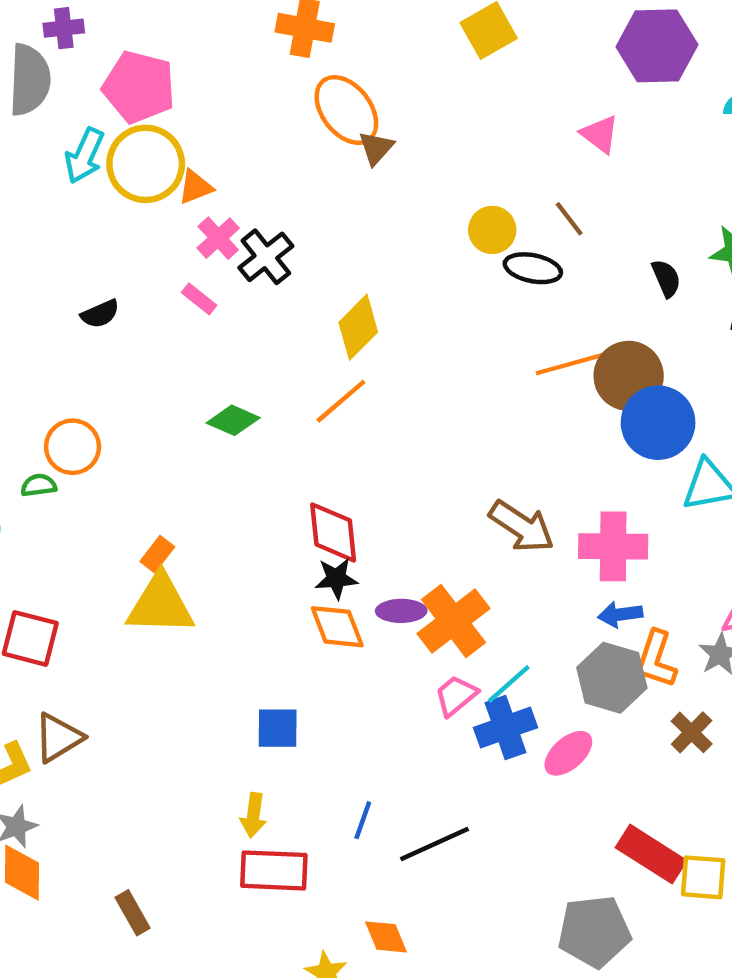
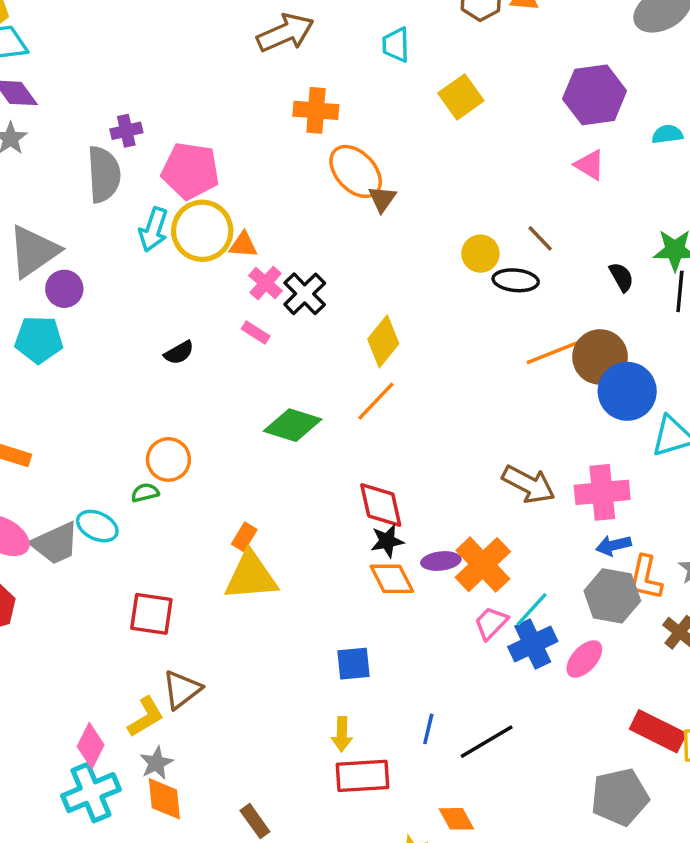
pink triangle: (600, 134) -> (590, 165), moved
orange triangle: (195, 187) -> (243, 245), turned 32
green diamond: (233, 420) -> (293, 425), size x1.4

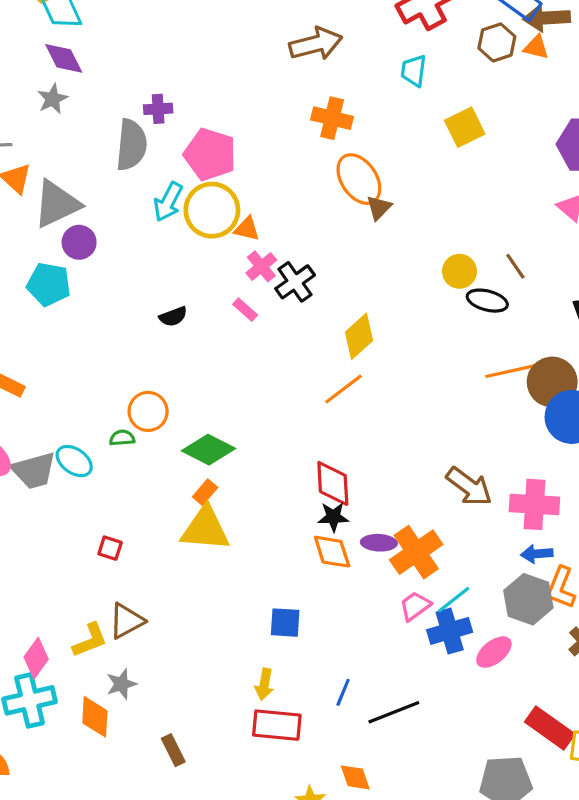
green diamond: (293, 425) -> (209, 450), moved
red square: (151, 614) -> (110, 548), size x0.6
gray star: (156, 763) -> (121, 684), moved

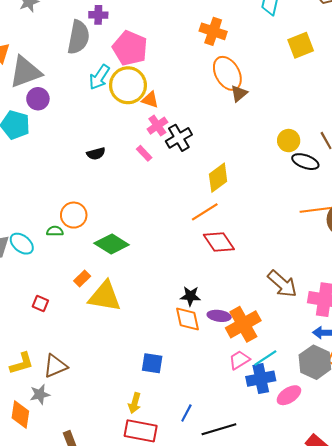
red diamond: (333, 483) -> (219, 242), moved, turned -36
orange rectangle: (205, 492) -> (82, 279), moved
brown triangle: (126, 621) -> (55, 366), moved

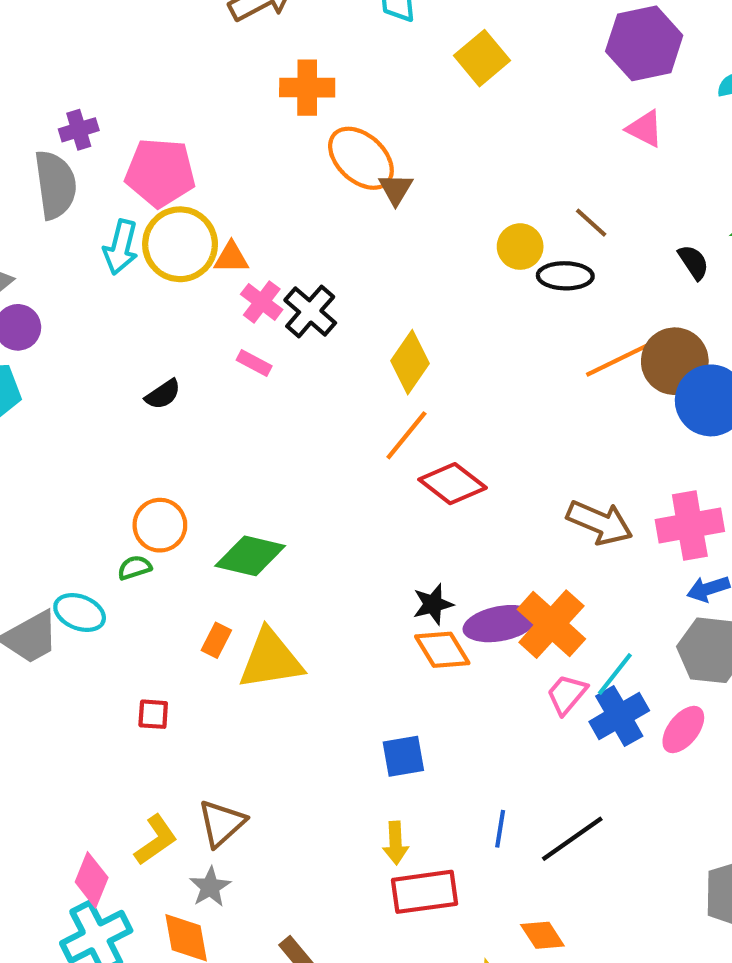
purple ellipse: (219, 316) -> (500, 624), size x1.5

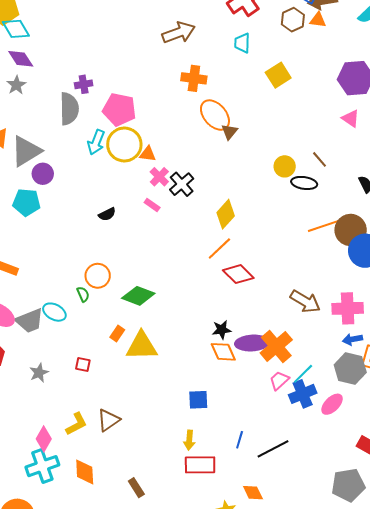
green semicircle: (135, 568) -> (83, 294), turned 77
gray star: (210, 887) -> (39, 373), moved

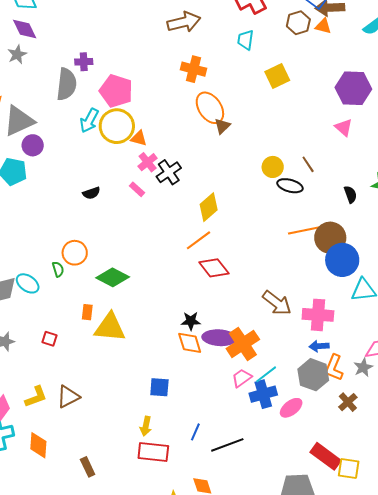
orange rectangle: (117, 333) -> (87, 312), turned -35

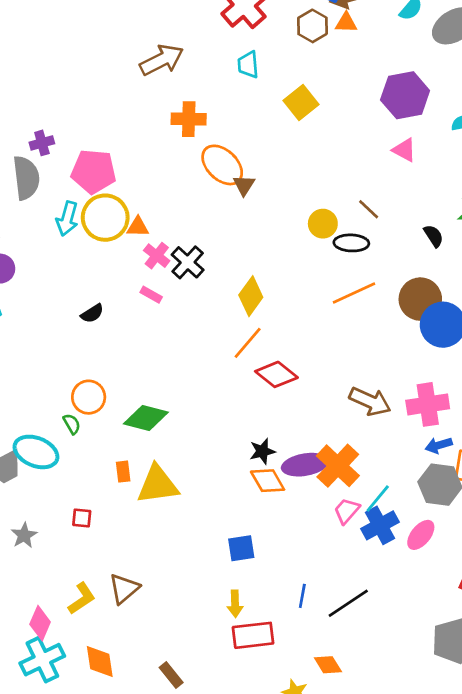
orange line: (305, 230) -> (354, 293), moved
cyan ellipse: (28, 283) -> (36, 452), size x1.4

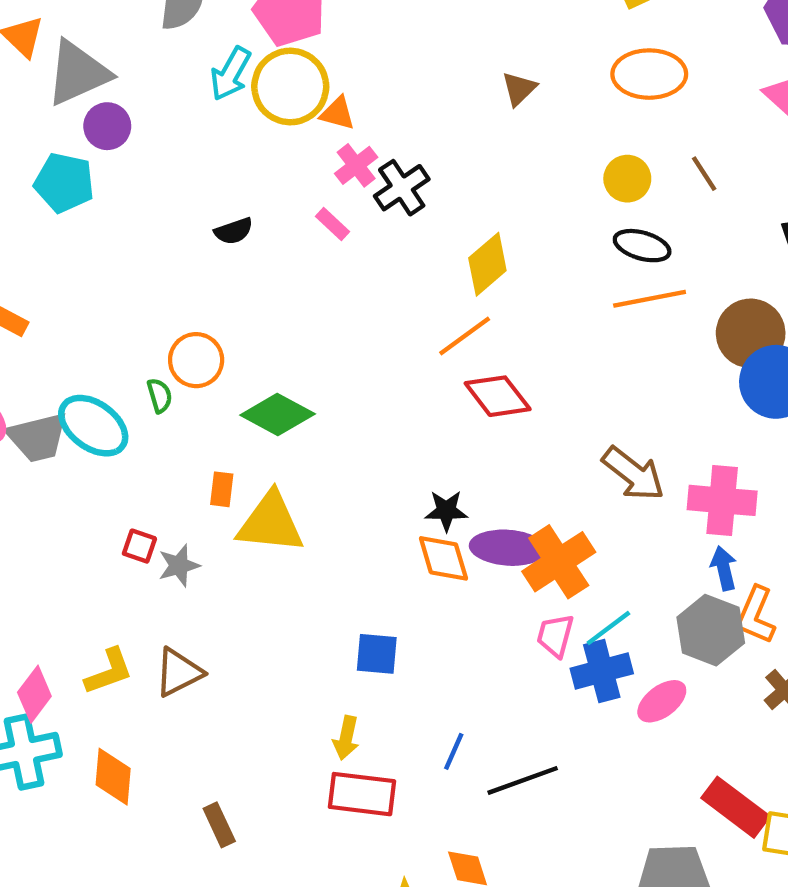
orange ellipse: (222, 165) -> (649, 74), moved, turned -57
black ellipse: (351, 243) -> (642, 246), moved
blue arrow: (439, 445) -> (724, 568), turned 80
pink trapezoid: (347, 511) -> (555, 636), turned -40
gray star: (24, 535) -> (179, 565), moved

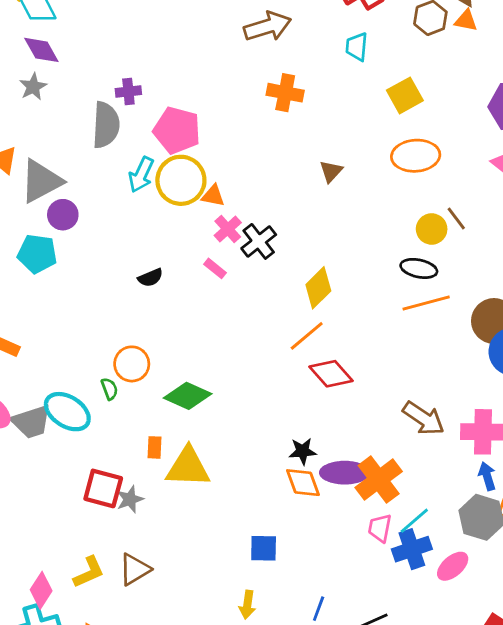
yellow circle: (627, 179) -> (432, 229), moved
red square: (139, 546) -> (103, 488), size x1.8

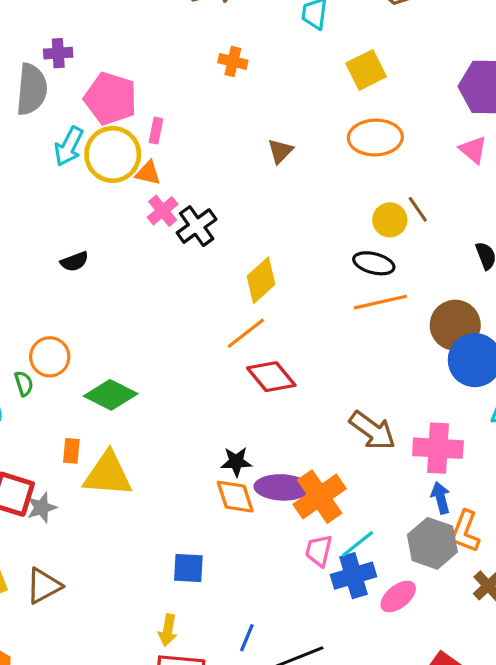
orange cross: (285, 93) -> (233, 61), size x0.7
pink rectangle: (215, 268) -> (156, 131), moved, turned 60

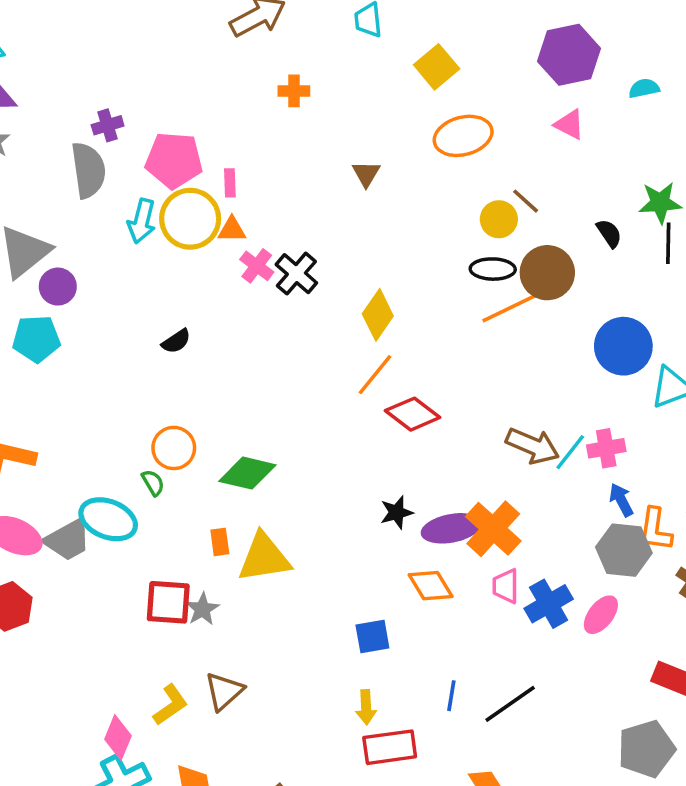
brown circle: (455, 325) -> (547, 273), moved
pink cross: (438, 448) -> (606, 448), size x0.7
orange diamond: (235, 497) -> (431, 586), moved
cyan line: (357, 544) -> (570, 452), moved

